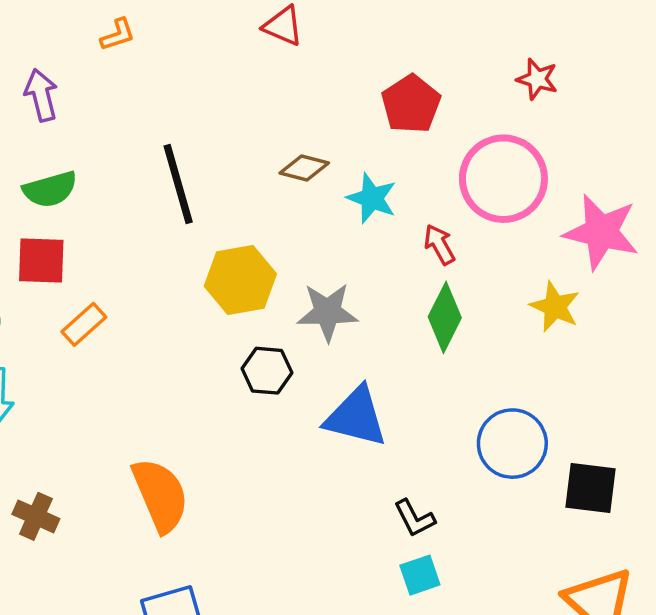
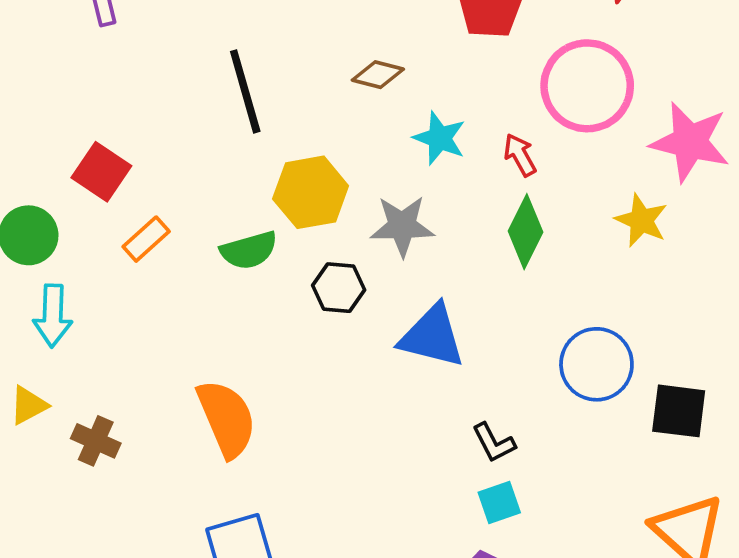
green semicircle: (50, 189) -> (249, 250), moved
cyan star: (372, 198) -> (440, 138), moved
red square: (41, 260) -> (101, 172), turned 32

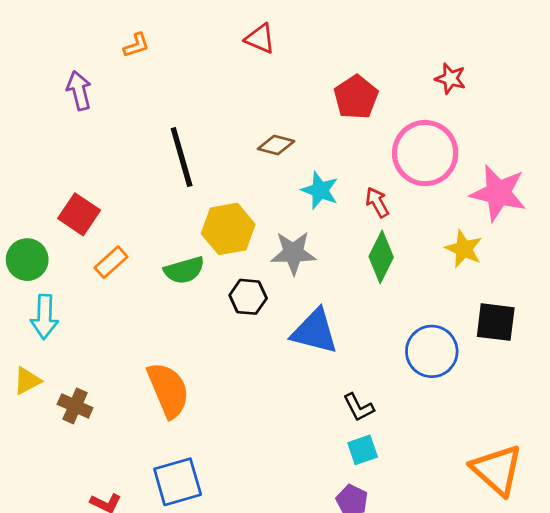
black square: (679, 411) -> (496, 322), moved

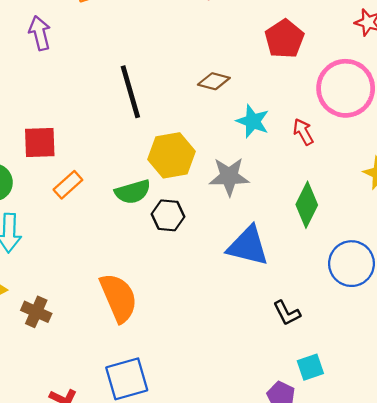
red square: (79, 214) -> (40, 142), turned -36
green diamond: (381, 257) -> (307, 205), moved
black hexagon: (248, 297) -> (168, 215), moved
cyan square: (363, 450) -> (310, 367), moved

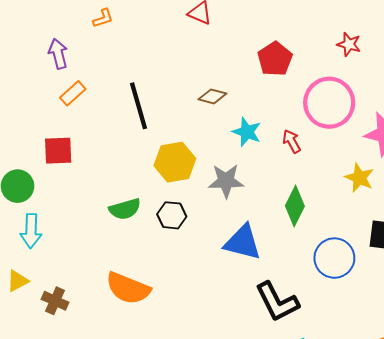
orange rectangle: (68, 185) -> (73, 93), moved
green semicircle: (133, 192) -> (125, 209), moved
orange semicircle: (119, 298) -> (128, 288), turned 135
black L-shape: (287, 313) -> (277, 302), size x1.8

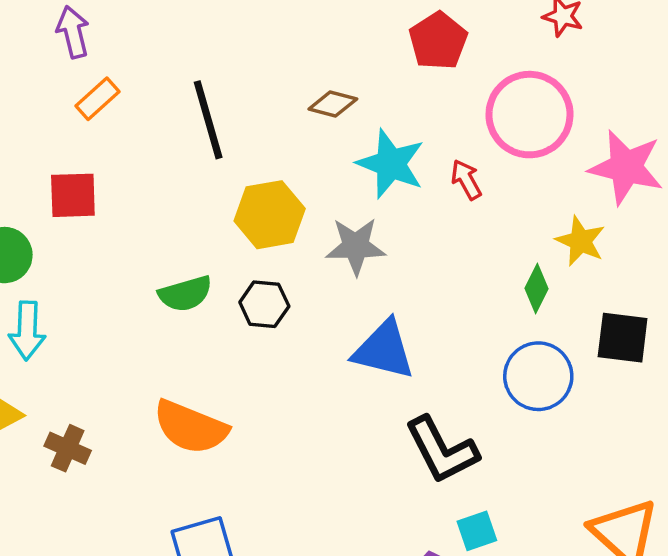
cyan star: (247, 132) -> (391, 164), size x1.4
green diamond: (295, 206) -> (537, 288), moved, size x0.7

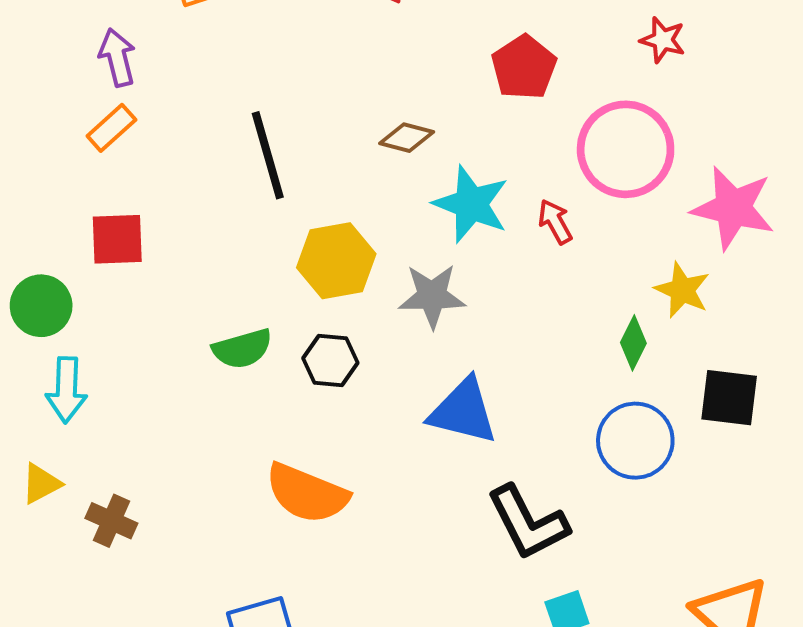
orange rectangle: (97, 99) -> (111, 128), moved
orange semicircle: (191, 427) -> (307, 493), moved

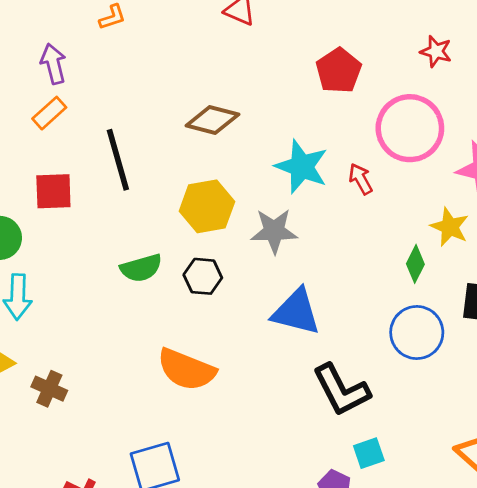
brown diamond: (407, 138) -> (212, 120), moved, size x1.4
black line: (268, 155) -> (118, 160), moved

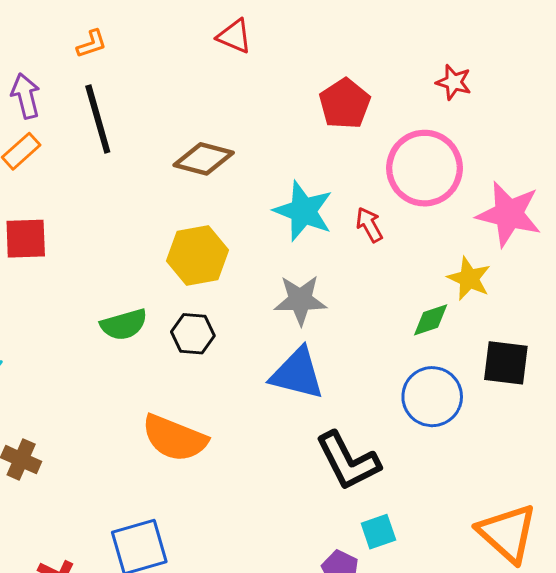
black line: (118, 160) -> (98, 119), moved
gray star: (274, 231) -> (300, 300), moved
green diamond: (415, 264) -> (431, 320), turned 45

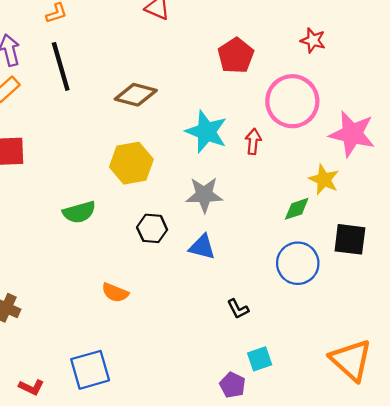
red arrow: (369, 225) -> (253, 141), turned 35
black hexagon: (193, 334) -> (152, 228), moved
blue triangle: (297, 374) -> (202, 247), size x0.7
orange semicircle: (174, 438) -> (115, 293), size x0.6
black L-shape: (348, 461) -> (238, 309), size x0.5

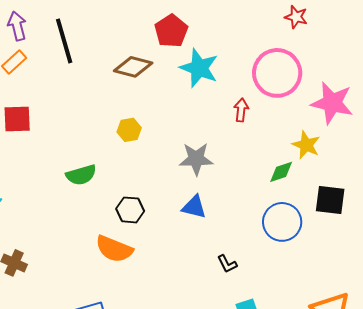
red pentagon: (236, 56) -> (171, 31), moved
cyan star: (206, 132) -> (199, 68), moved
yellow hexagon: (131, 163) -> (129, 130), size x0.6
black hexagon: (152, 228) -> (130, 210), moved
orange semicircle: (115, 293) -> (114, 249), size x1.5

